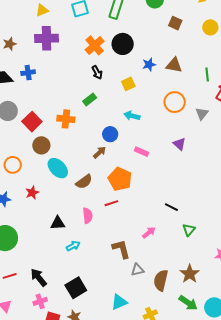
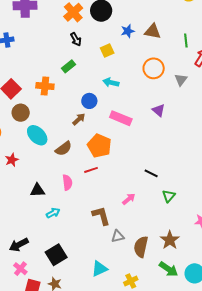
pink rectangle: (141, 152) -> (121, 118), size x1.5
black arrow: (39, 277) -> (19, 245), turned -78
pink cross: (40, 301) -> (20, 269), turned -32

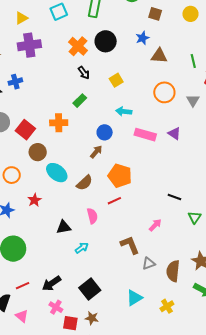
blue star: (128, 31) -> (142, 38), moved
pink rectangle: (121, 118) -> (145, 135), moved

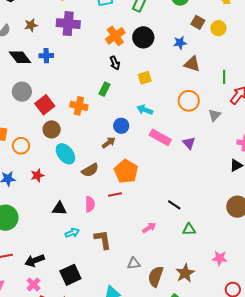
yellow circle: (190, 14) -> (218, 28), moved
green rectangle: (80, 101) -> (104, 89), turned -32
green triangle: (195, 217) -> (189, 229), turned 40
brown L-shape: (130, 245) -> (103, 240), moved

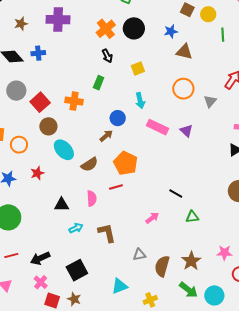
green line: (224, 77) -> (223, 35), moved
cyan arrow: (145, 110) -> (140, 101), turned -119
pink star: (220, 258) -> (224, 253), moved

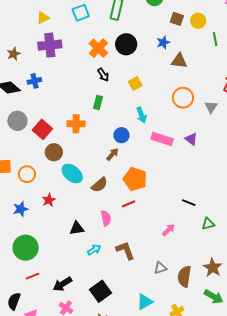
red line: (11, 256) -> (33, 276), moved

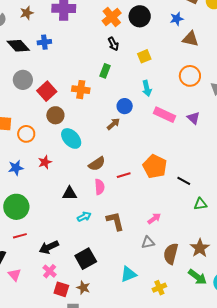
orange pentagon: (135, 179) -> (155, 166), moved
brown semicircle: (99, 185) -> (97, 164), moved
pink arrow: (168, 230) -> (154, 218), moved

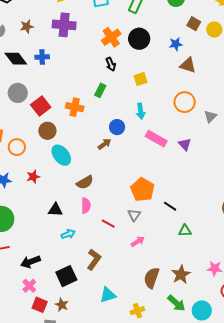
red line: (124, 175) -> (108, 224), moved, turned 40
brown L-shape: (115, 221) -> (94, 260), moved, turned 45
gray triangle: (148, 242) -> (134, 215), moved, turned -48

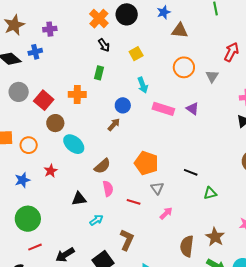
purple cross: (64, 25) -> (50, 29), moved, size x0.6
brown star: (27, 26) -> (14, 25), size x1.5
orange pentagon: (142, 190) -> (146, 163), moved

